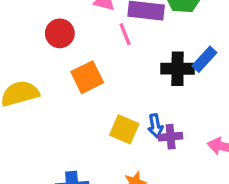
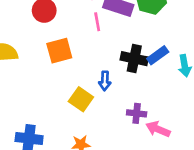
blue arrow: (155, 126) -> (105, 81), moved
purple cross: (171, 137) -> (137, 113), moved

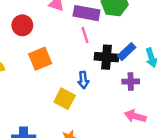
pink line: (97, 22) -> (85, 35), moved
purple cross: (137, 113) -> (131, 81), moved

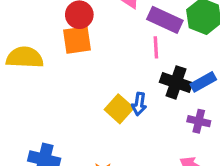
orange square: (40, 59) -> (77, 40), moved
yellow square: (65, 99) -> (119, 109), moved

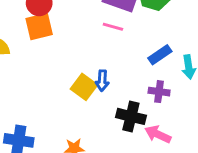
pink line: (156, 47) -> (113, 27), turned -66
black cross: (176, 82) -> (131, 116), moved

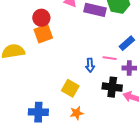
pink line: (113, 27) -> (110, 58), moved
yellow square: (84, 87) -> (70, 88), moved

